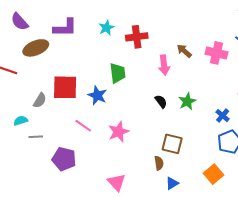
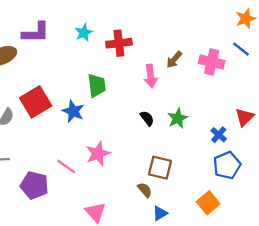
brown arrow: (184, 51) -> (174, 60), turned -91
red square: (65, 87) -> (36, 102), turned -32
pink line: (83, 126) -> (66, 166), moved
brown semicircle: (159, 163) -> (145, 190), turned -32

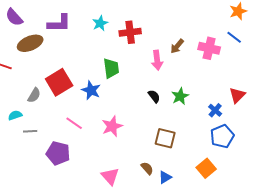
pink line: (66, 166) -> (74, 123), moved
brown semicircle: (145, 190) -> (147, 168), moved

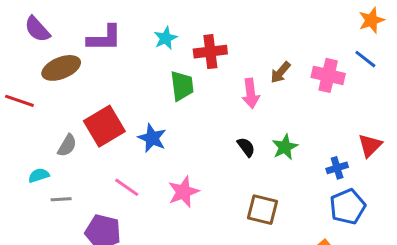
green trapezoid: (111, 68) -> (182, 86), moved
blue cross: (215, 110) -> (337, 168), turned 32

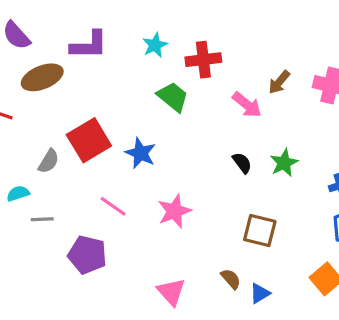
green trapezoid: (182, 86) -> (173, 97), turned -44
pink arrow: (251, 93) -> (247, 105), turned -44

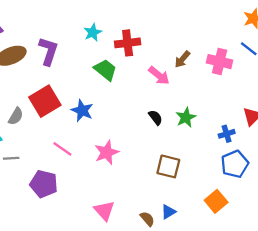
purple L-shape: (89, 45) -> (48, 51), moved, turned -72
brown semicircle: (231, 279) -> (147, 219), moved

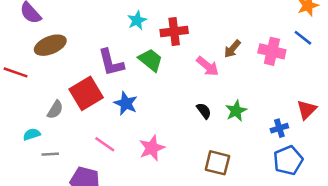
purple L-shape: (48, 51) -> (111, 62), moved, turned 148

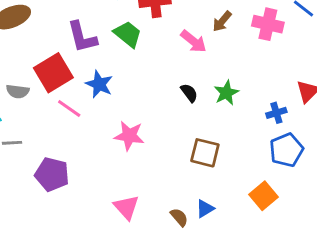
gray semicircle: (55, 110) -> (18, 91), turned 66
pink line: (105, 144) -> (69, 109), moved
pink star: (152, 148) -> (129, 136), turned 30

